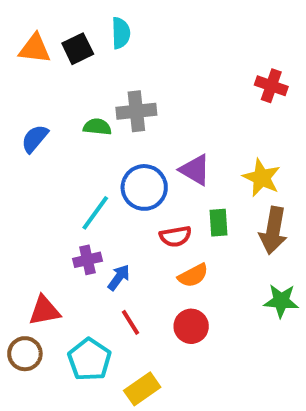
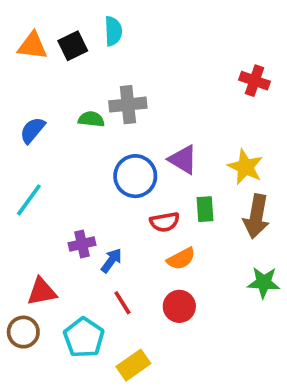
cyan line: (95, 213) -> (29, 200), moved

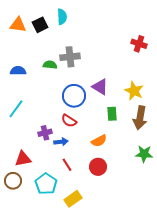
blue semicircle: (32, 130) -> (18, 71), turned 49
red semicircle: (165, 222) -> (69, 121), moved, turned 42
blue arrow: (111, 260) -> (61, 142), turned 48

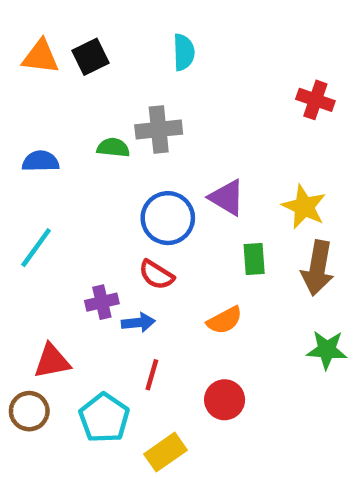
cyan semicircle: (62, 17) -> (184, 52), moved
red line: (67, 165) -> (152, 375), turned 48
red circle: (98, 167) -> (225, 400), moved

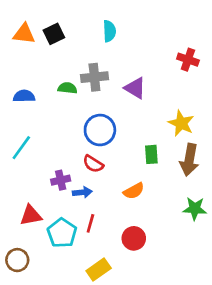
purple triangle: (227, 198) -> (135, 88), moved
brown circle: (29, 411) -> (17, 260), moved
cyan pentagon: (104, 418) -> (62, 233), moved

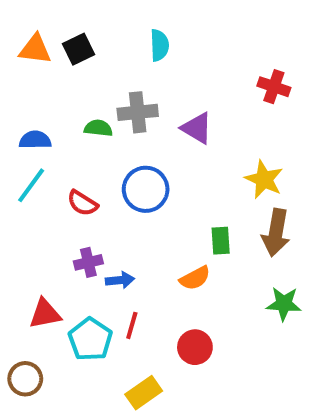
cyan line: (21, 148) -> (31, 185), moved
green rectangle: (151, 154) -> (221, 241), moved
red semicircle: (93, 164) -> (82, 203), moved

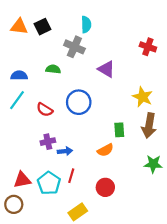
gray cross: (138, 112) -> (74, 47), moved, turned 30
red triangle: (45, 314) -> (22, 180), moved

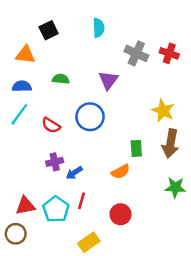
orange triangle: (19, 27) -> (25, 55), moved
gray cross: (74, 47) -> (136, 53), moved
purple triangle: (106, 69) -> (108, 80), moved, turned 36
blue arrow: (65, 151) -> (74, 173), turned 152

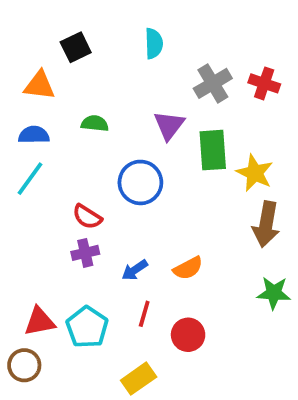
gray cross: (136, 53) -> (213, 83), turned 35
red semicircle: (51, 125) -> (87, 217), moved
green rectangle: (136, 148) -> (213, 150), moved, size x1.5
blue arrow: (74, 173) -> (135, 270), moved
red line: (81, 201) -> (144, 314), moved

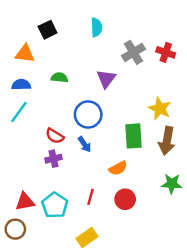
green rectangle: (213, 150) -> (133, 136), moved
blue arrow: (135, 270) -> (85, 144), moved, turned -91
red circle: (188, 335) -> (125, 199), moved

